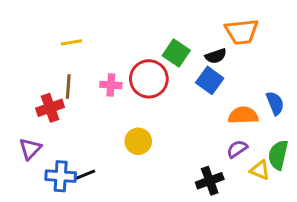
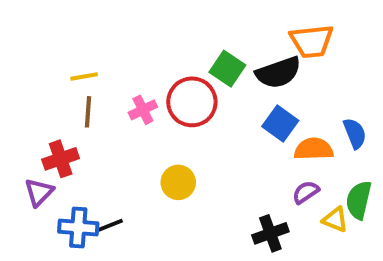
yellow line: (71, 42) -> (84, 76), moved
black semicircle: (216, 56) -> (278, 73), size x1.6
blue square: (210, 80) -> (280, 124), moved
pink cross: (111, 85) -> (143, 110), turned -30
red cross: (50, 108) -> (61, 159), moved

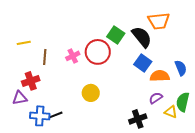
black semicircle: (278, 73) -> (142, 37), turned -110
yellow line: (84, 76) -> (24, 43), moved
purple triangle: (39, 192) -> (20, 98), turned 35

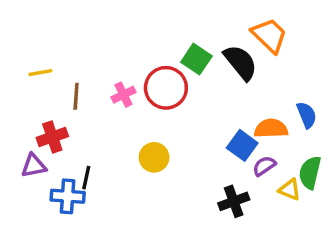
orange trapezoid: (159, 21) -> (269, 35), turned -130
blue square: (143, 63) -> (242, 145), moved
black line: (56, 115) -> (86, 178), moved, turned -56

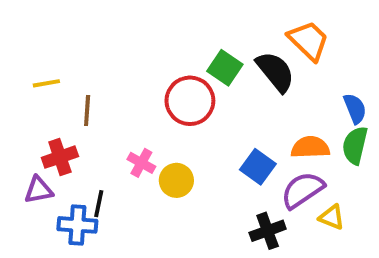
pink cross: (124, 95) -> (141, 163), moved, turned -35
blue semicircle: (307, 115) -> (355, 109), moved
blue square: (242, 145) -> (258, 167), moved
purple semicircle: (264, 166) -> (303, 190), size x1.6
green semicircle: (310, 173) -> (355, 145), moved

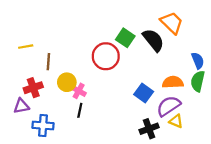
yellow circle: (176, 180) -> (67, 82), moved
black line: (99, 204) -> (80, 110), moved
yellow triangle: (332, 217) -> (176, 121), moved

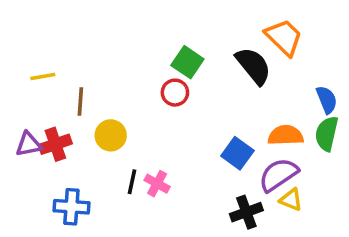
green square: (125, 38) -> (187, 62), moved
red circle: (106, 56) -> (175, 93), size x0.6
pink cross: (79, 91) -> (157, 184), moved
purple triangle: (21, 106) -> (29, 144), moved

